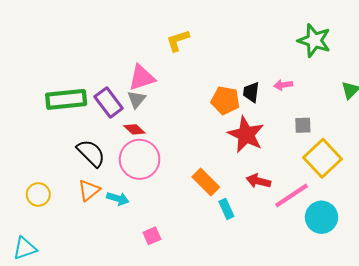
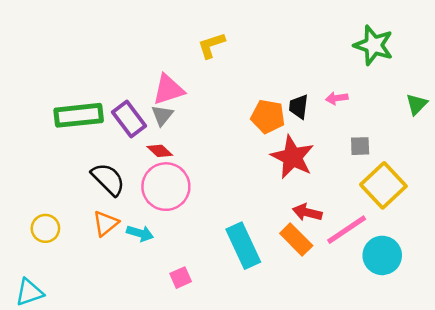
orange rectangle: (206, 182) -> (296, 239), moved
cyan rectangle: (226, 209) -> (243, 246), moved, size x1.8

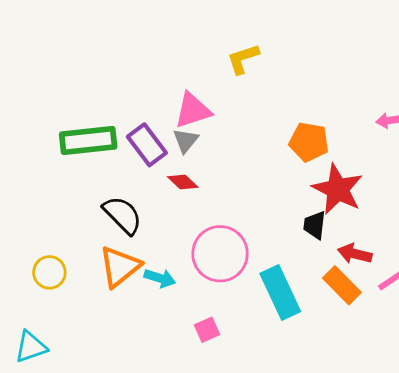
black trapezoid: (299, 107) -> (315, 225), moved
pink circle: (166, 187) -> (220, 254), moved
orange triangle: (106, 223) -> (120, 267), size x1.4

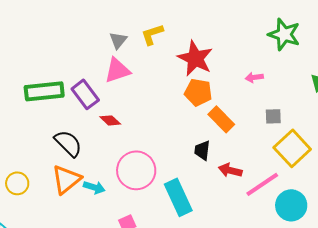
gray triangle: (186, 140) -> (118, 40), moved
red star: (338, 189) -> (195, 58), moved
orange rectangle: (342, 285) -> (221, 119), moved

